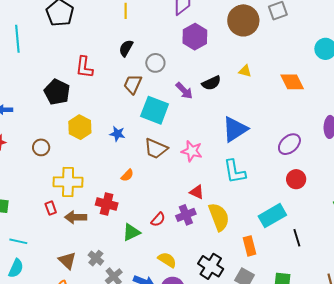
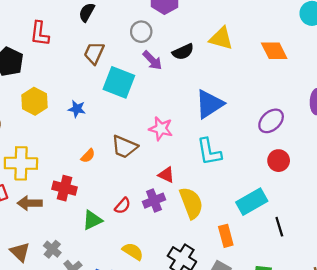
gray circle: (155, 63) -> (141, 32), moved
yellow triangle: (245, 71) -> (221, 38), size x1.6
brown trapezoid: (156, 149) -> (124, 147), moved

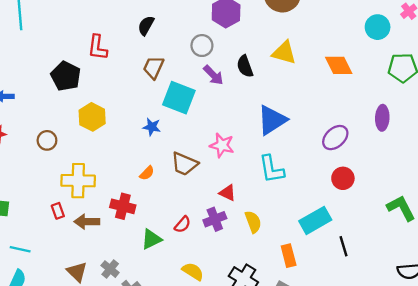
black semicircle: (183, 52) -> (245, 66), turned 95
blue star: (77, 109) -> (152, 127), moved
yellow semicircle: (191, 203) -> (253, 222), size x0.7

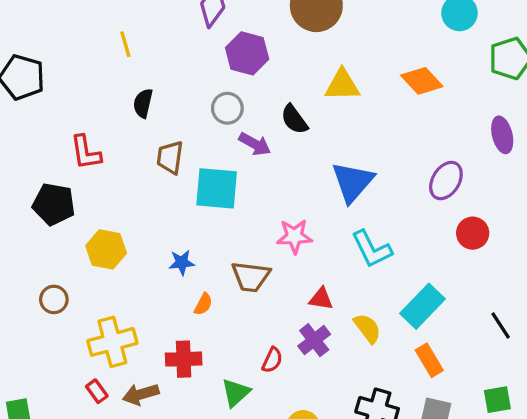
blue star: (152, 127) -> (182, 262), moved
cyan rectangle: (315, 220) -> (422, 306), moved

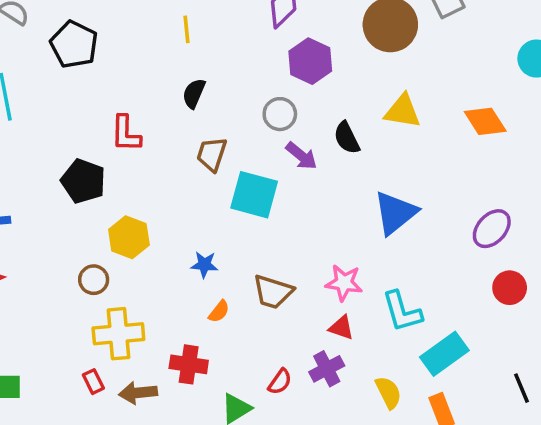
pink star: (294, 236) -> (344, 283), moved
cyan L-shape: (372, 249) -> (402, 312), moved
brown circle: (54, 299) -> (94, 280), moved
yellow semicircle: (367, 328) -> (388, 392), moved

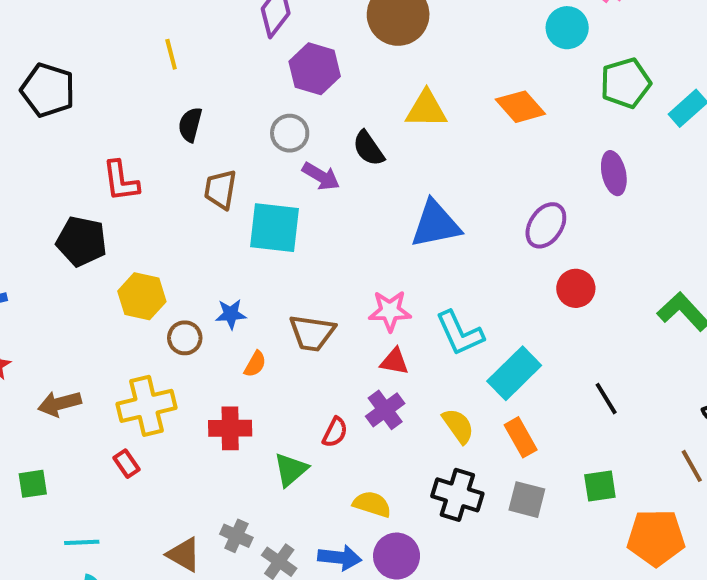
blue triangle: (395, 213) -> (436, 224), turned 36
brown circle: (94, 280) -> (185, 338), moved
brown arrow: (138, 393) -> (60, 404), moved

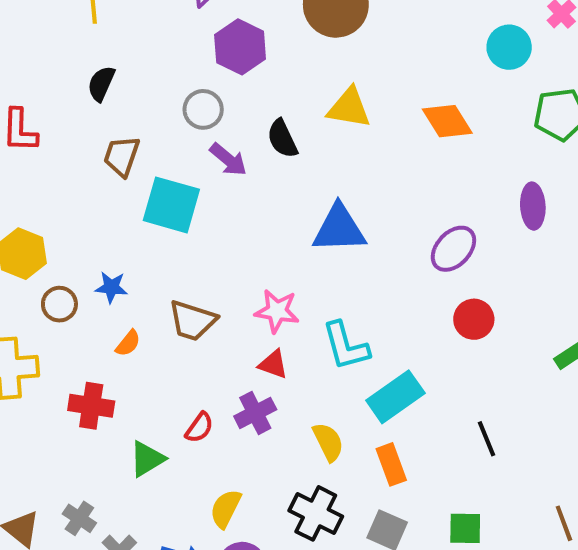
yellow semicircle: (372, 504) -> (226, 509), turned -90

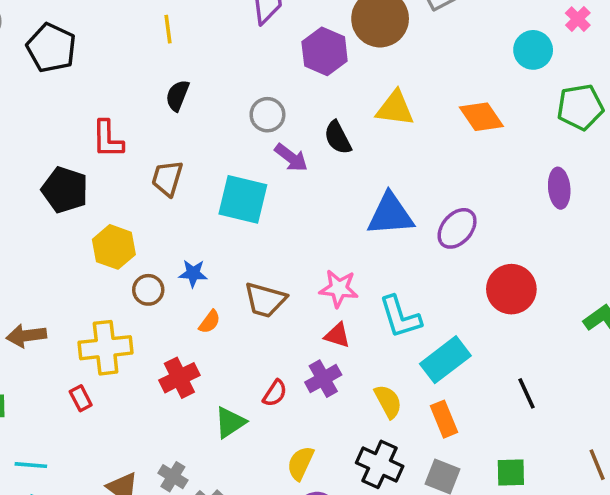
purple hexagon: (240, 47) -> (325, 51), moved
brown trapezoid: (122, 156) -> (167, 178), moved
purple ellipse: (453, 249) -> (457, 228), moved
red circle: (474, 319) -> (511, 289), size x1.4
red cross: (91, 406) -> (179, 378), turned -33

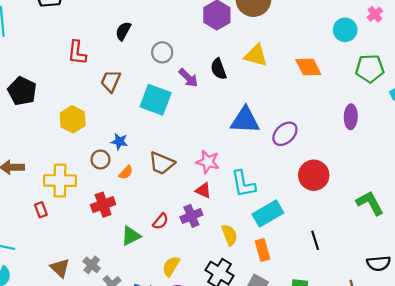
gray circle: (267, 115) -> (162, 52), moved
black pentagon: (65, 190) -> (22, 91), moved
brown circle: (148, 290) -> (100, 159), moved

